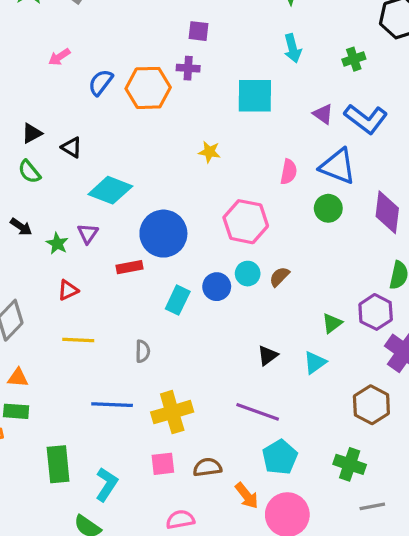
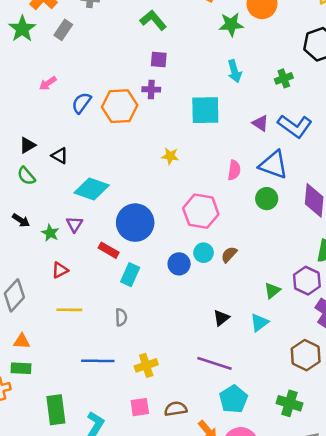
red rectangle: (129, 267) -> (109, 250), turned 42
cyan rectangle: (178, 300) -> (130, 275), moved
yellow cross: (172, 412) -> (146, 365), size x0.7

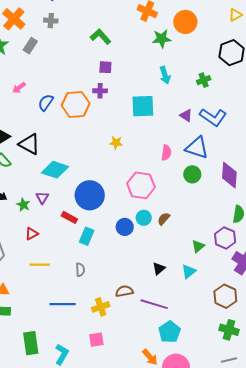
black triangle: (60, 156) -> (29, 144), size x1.6
green cross: (290, 403) -> (229, 330), moved
brown semicircle: (176, 409) -> (124, 291), moved

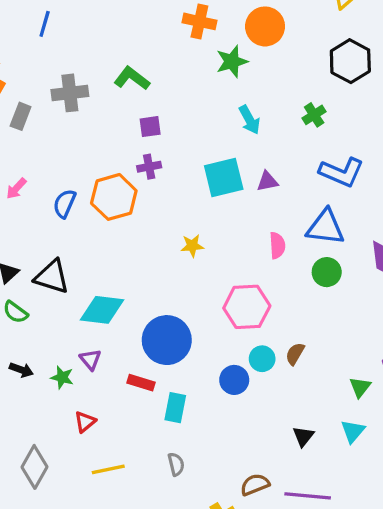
gray cross: (51, 21) -> (70, 93), moved, size x1.5
purple triangle: (186, 115) -> (267, 181), moved, turned -32

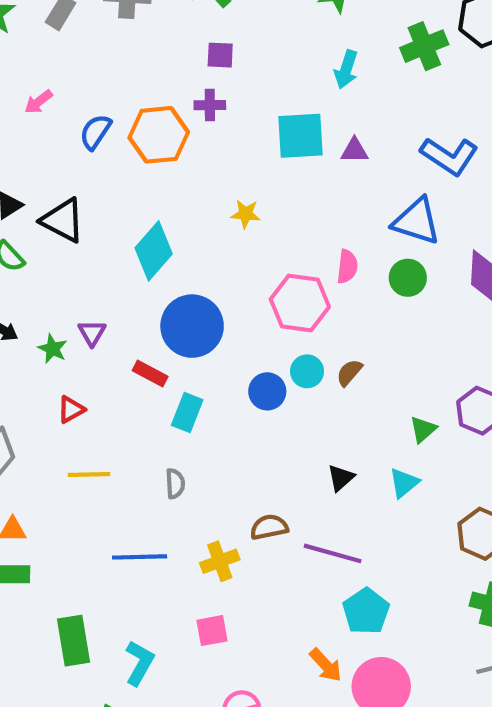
green cross: (314, 115) -> (424, 46), moved, size x1.5
cyan arrow: (249, 120) -> (346, 69), turned 36
pink semicircle: (277, 245) -> (347, 267), moved
cyan diamond: (102, 310) -> (154, 251), moved, turned -66

